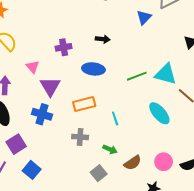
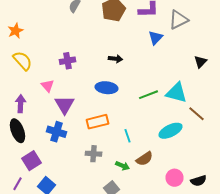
purple cross: (64, 47) -> (68, 61), moved
cyan ellipse: (159, 113) -> (170, 131), turned -75
brown semicircle: (133, 163) -> (144, 159), moved

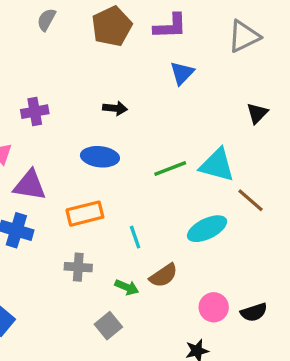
gray triangle: (178, 20) -> (244, 36), moved
purple triangle: (64, 105) -> (30, 185), turned -50

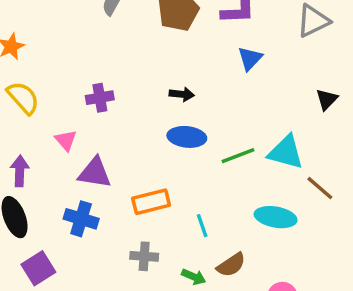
blue ellipse: (100, 157) -> (187, 137), moved
cyan ellipse: (207, 229) -> (276, 217), turned 36

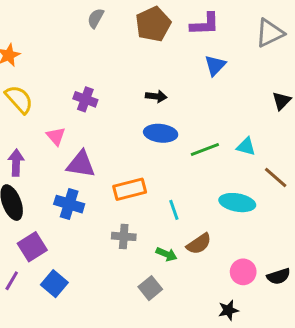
purple cross: (100, 98) -> (85, 99), turned 30
cyan triangle: (286, 152) -> (246, 147), size x0.6

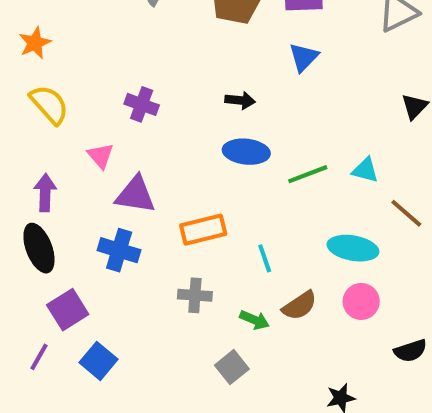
blue triangle: (215, 65) -> (304, 57), moved
pink circle: (243, 272) -> (361, 301), moved

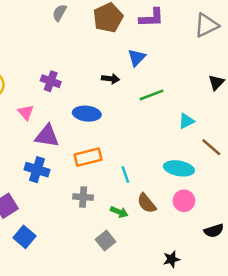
blue triangle: (304, 57) -> (137, 58), moved
blue ellipse: (246, 152) -> (87, 114), moved
cyan triangle: (365, 170) -> (186, 121), turned -42
green line: (308, 174) -> (152, 95), moved
brown semicircle: (300, 306) -> (147, 203), turned 85

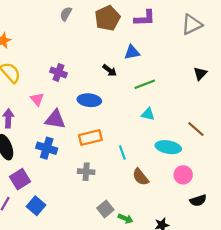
blue triangle: (137, 58) -> (132, 52), turned 35
black arrow: (110, 79) -> (110, 70), turned 32
cyan triangle: (186, 121) -> (148, 114), moved, turned 40
pink circle: (184, 201) -> (183, 175), moved
green arrow: (119, 212) -> (126, 219), moved

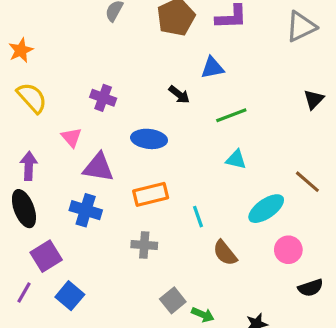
cyan ellipse: (168, 147) -> (266, 209), turned -45

